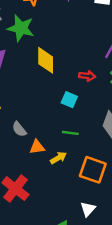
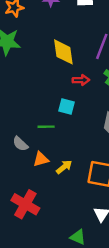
yellow diamond: (46, 60) -> (63, 52), moved
green line: (70, 133) -> (46, 127), moved

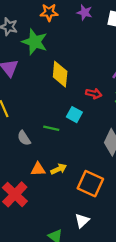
yellow diamond: (63, 52) -> (60, 74), moved
orange triangle: (41, 159) -> (38, 169), moved

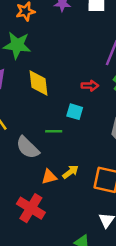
yellow diamond: (60, 74) -> (38, 83), moved
gray semicircle: (24, 138) -> (28, 148), size x1.5

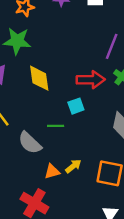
red arrow: (90, 86) -> (91, 80), size x1.6
cyan square: (75, 112) -> (76, 106), turned -35

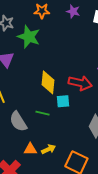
yellow diamond: (39, 78) -> (48, 82), moved

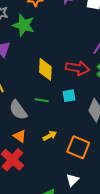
cyan square: (63, 101) -> (69, 96), moved
orange triangle: (30, 149) -> (20, 136), moved, turned 40

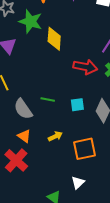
yellow diamond: (45, 69) -> (54, 39), moved
cyan square: (69, 96) -> (77, 105), moved
orange square: (78, 147) -> (84, 149), turned -35

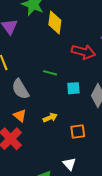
green line: (48, 99) -> (50, 73), moved
orange square: (84, 149) -> (78, 131), size x0.7
white triangle: (78, 183) -> (69, 164), turned -32

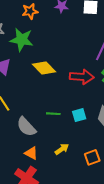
yellow diamond: (55, 23) -> (44, 68), moved, turned -40
green line: (50, 73) -> (53, 114), moved

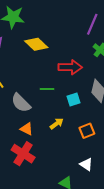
red arrow: (82, 77) -> (70, 67), moved
cyan square: (79, 115) -> (74, 99), moved

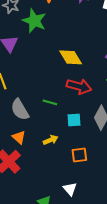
yellow diamond: (36, 44) -> (71, 57), moved

